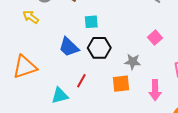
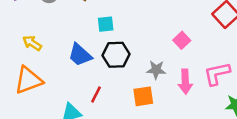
yellow arrow: (31, 17) -> (32, 43), moved
pink arrow: (155, 90) -> (185, 82), moved

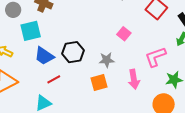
cyan square: (106, 24) -> (31, 31), moved, size x1.5
pink arrow: (185, 82) -> (134, 79), moved
red line: (96, 95) -> (54, 79), moved, turned 40

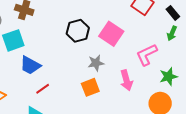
pink square: (124, 34) -> (111, 34), size x1.6
black hexagon: (73, 52) -> (78, 31), moved

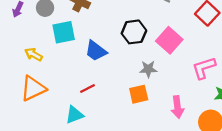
blue trapezoid: (30, 65) -> (96, 51), moved
pink arrow: (126, 80) -> (177, 107), moved

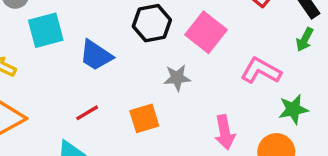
pink L-shape: (204, 68) -> (261, 71), turned 50
orange square: (139, 94) -> (144, 118), moved

